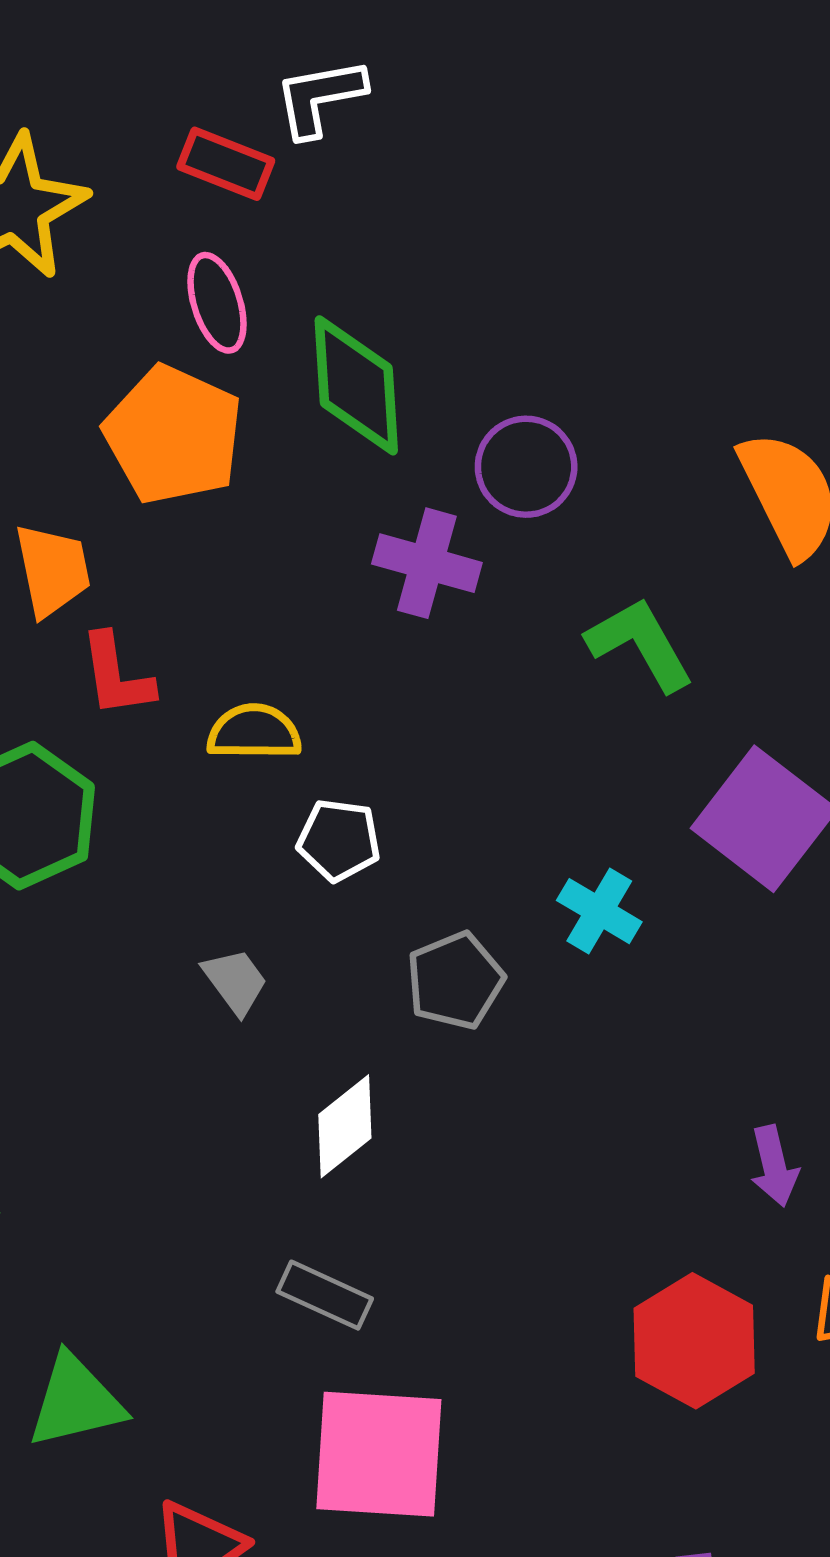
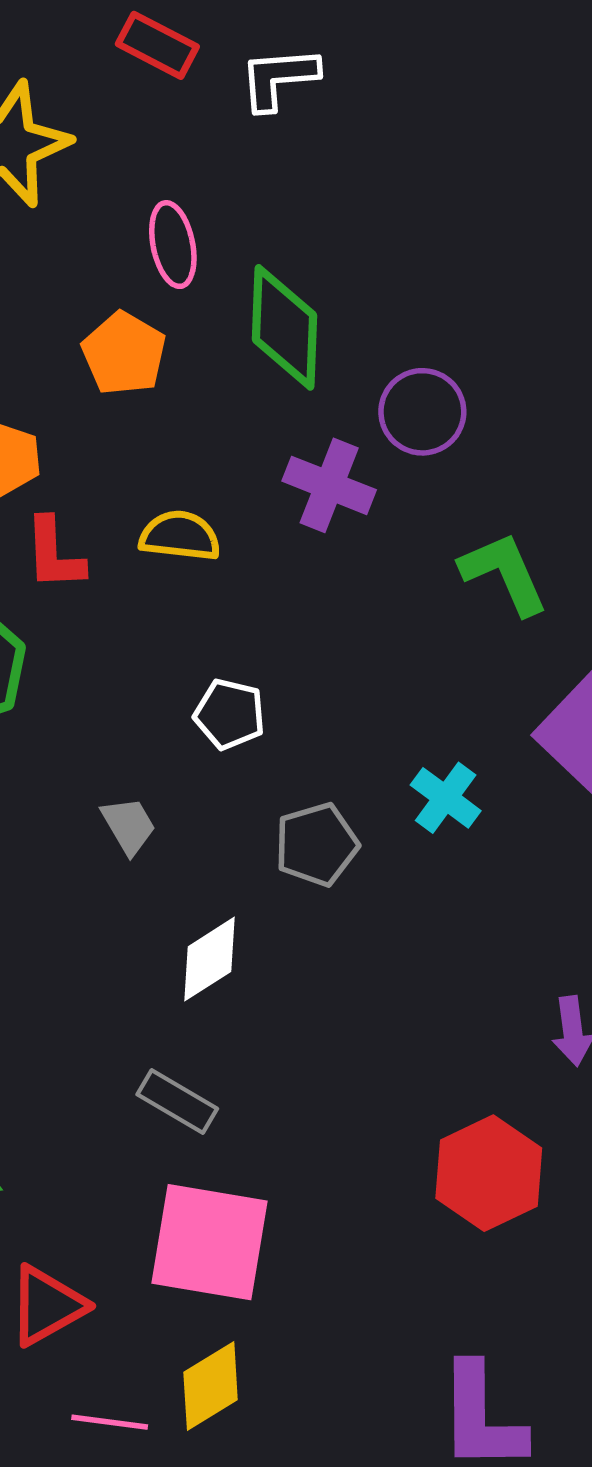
red rectangle: (226, 164) -> (157, 45), moved
orange pentagon: (173, 435) -> (124, 353), size x0.7
yellow semicircle: (254, 732) -> (180, 536), moved

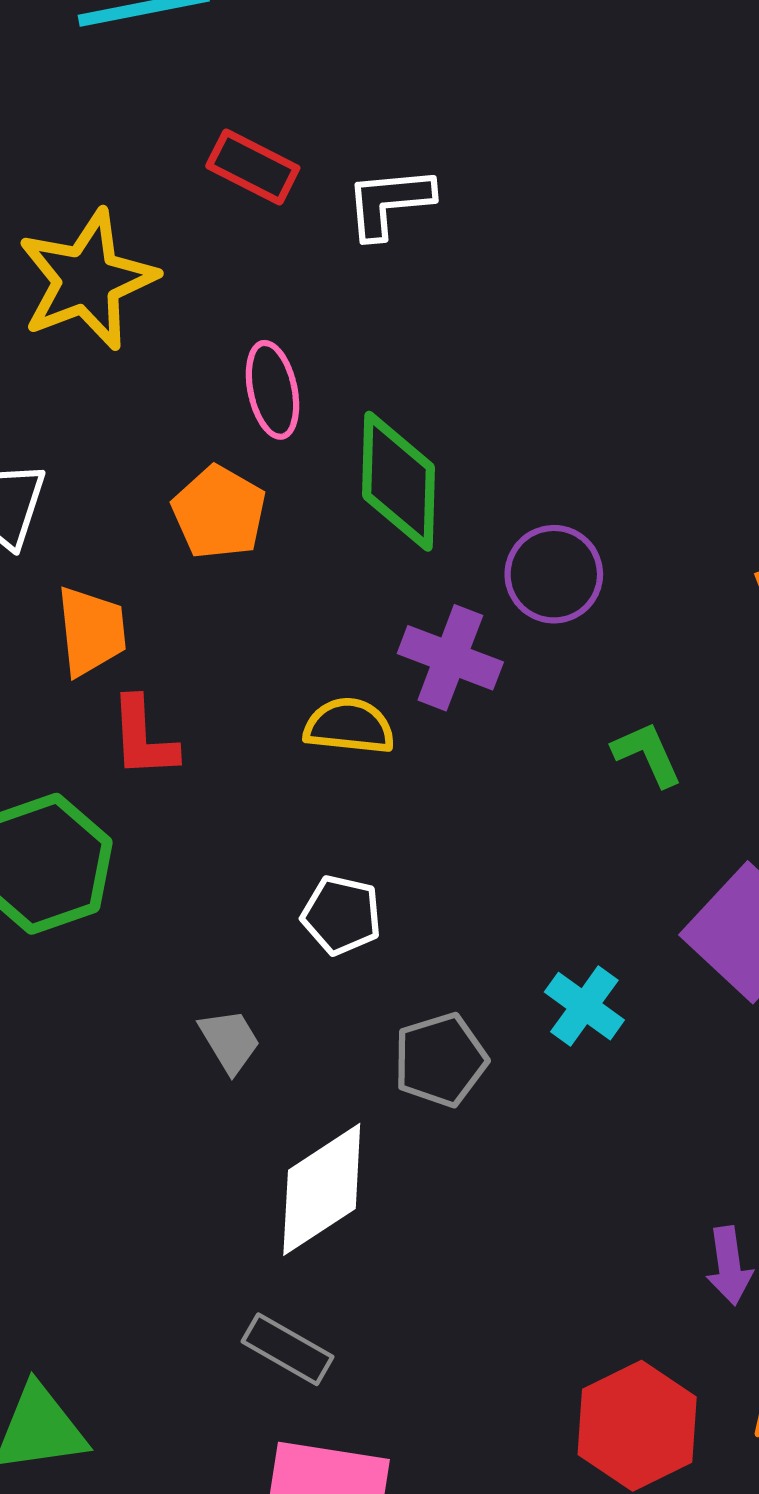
yellow semicircle: (180, 536) -> (349, 726), moved
green L-shape: (504, 573) -> (647, 754), size x0.7
white diamond: (209, 959) -> (322, 1189), size x1.4

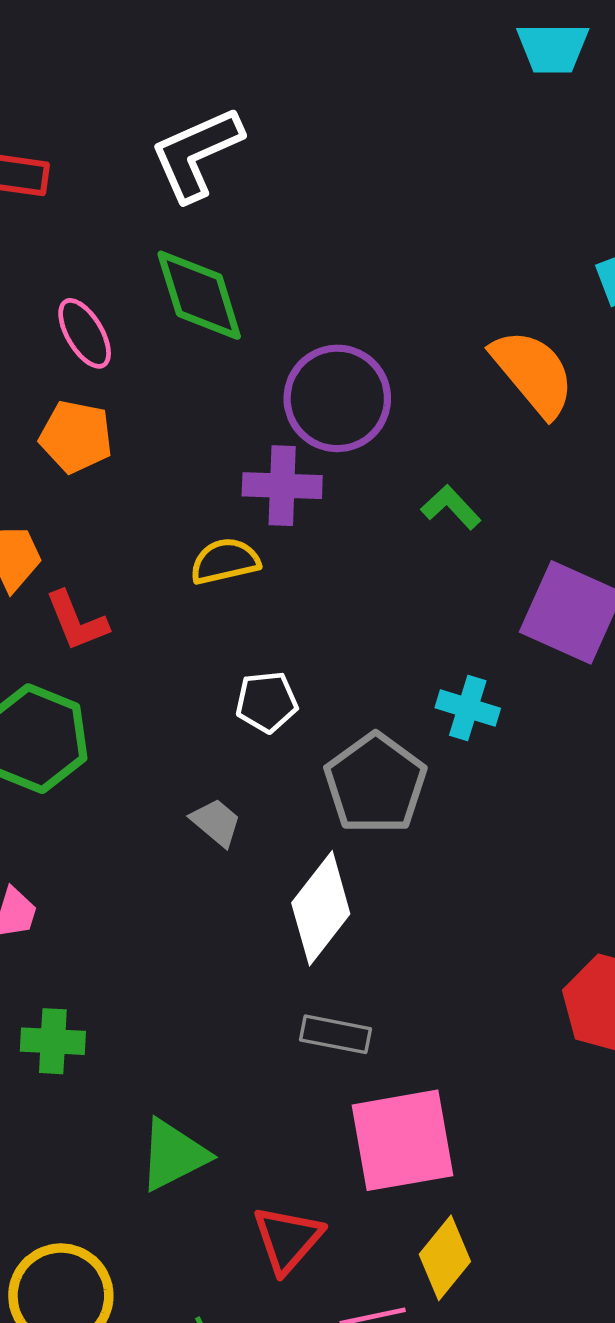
white L-shape: (389, 202) -> (196, 154), moved, size x1.4
green diamond: (398, 481) -> (199, 295), moved
purple circle: (554, 574) -> (337, 398), size x1.4
gray pentagon: (440, 1060) -> (375, 784), size x1.4

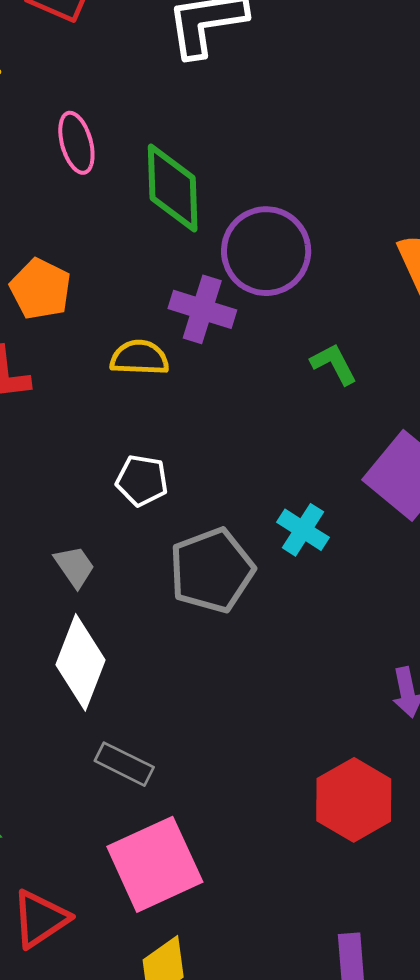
green diamond: (199, 295) -> (173, 188), moved
orange pentagon: (76, 437) -> (41, 289), moved
white diamond: (321, 908) -> (81, 662), moved, turned -32
pink square: (403, 1140) -> (155, 864), turned -30

